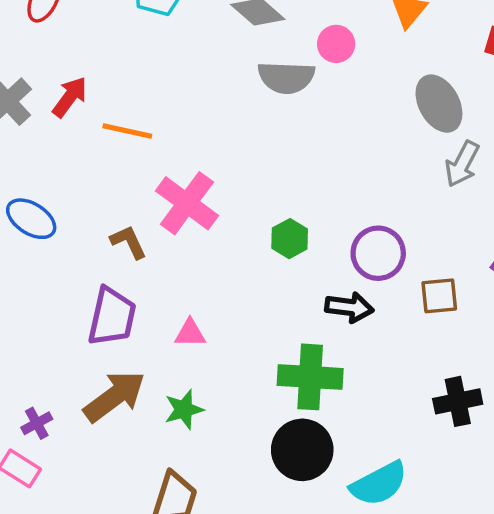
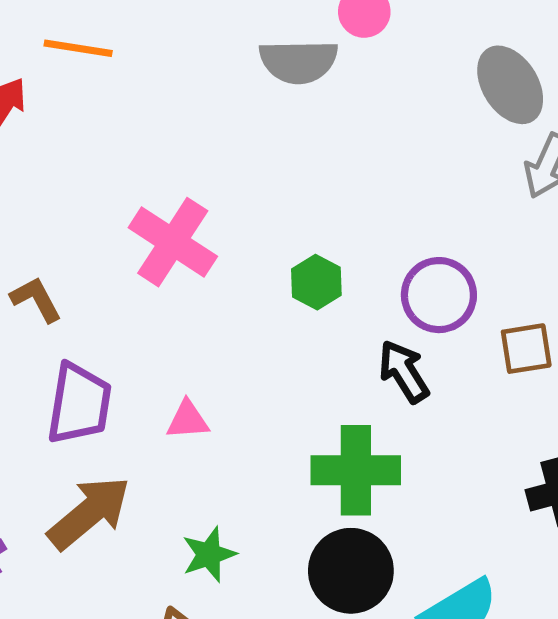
orange line: (127, 131) -> (78, 48), moved
brown L-shape: (128, 242) -> (36, 299), moved
black arrow: (349, 307) -> (404, 371), turned -126
green star: (184, 409) -> (209, 554), moved

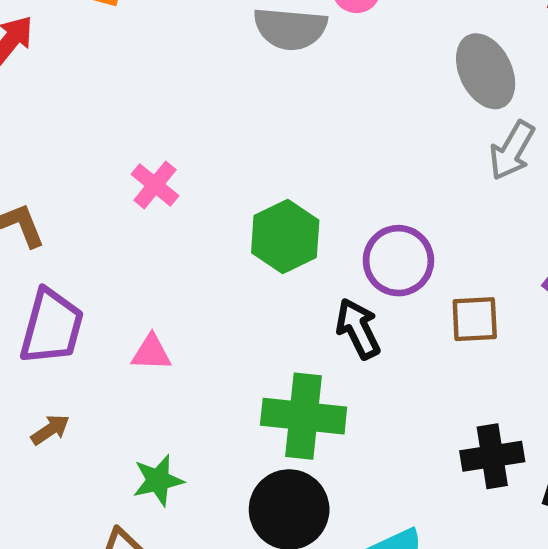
pink cross: (173, 242) -> (155, 185), size x0.6
green hexagon: (316, 282) -> (285, 237), size x1.4
brown arrow: (89, 513) -> (50, 430), size x0.5

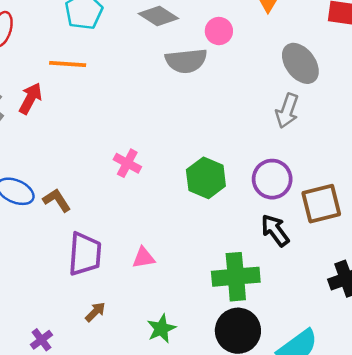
gray arrow: (512, 150) -> (287, 111), moved
brown square: (475, 319) -> (321, 204), size x1.4
black arrow: (358, 329) -> (275, 230), moved

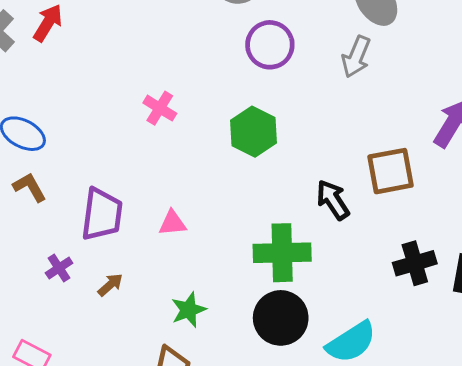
purple circle: (272, 179) -> (270, 45), moved
brown L-shape: (57, 200) -> (30, 187), moved
purple cross: (41, 340) -> (59, 268), moved

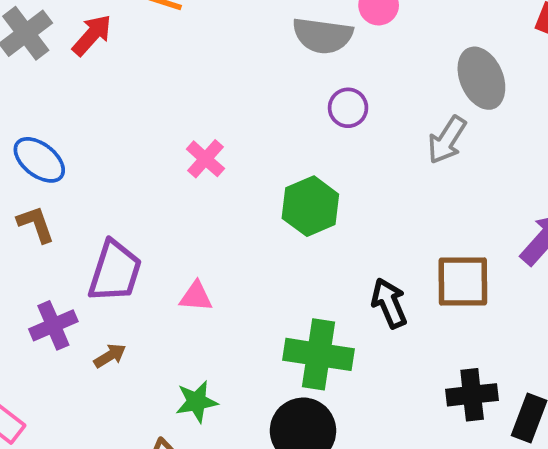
purple circle: (270, 45) -> (348, 108), size x0.7
purple cross: (59, 268) -> (53, 325), size x1.4

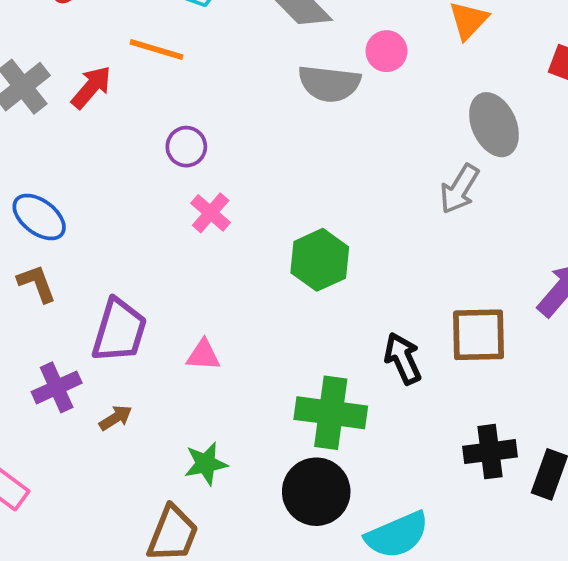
purple circle: (348, 108) -> (186, 147), moved

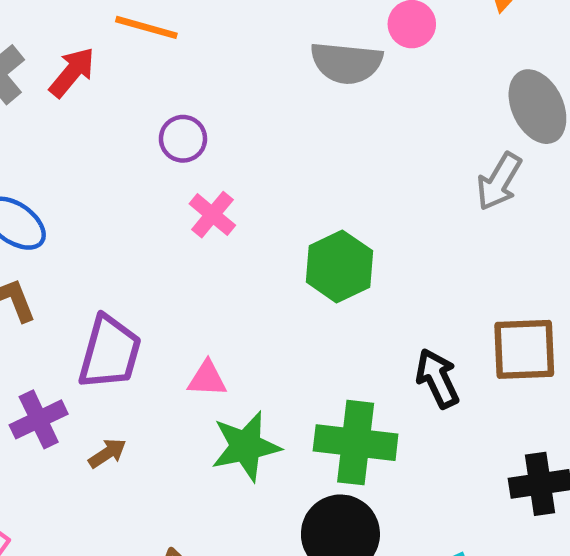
green star: (206, 464) -> (246, 446), moved, size x1.4

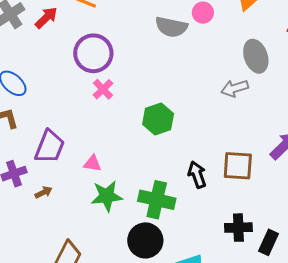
purple circle: (183, 139) -> (93, 53), size x1.8
gray arrow: (499, 182) -> (235, 88), turned 36

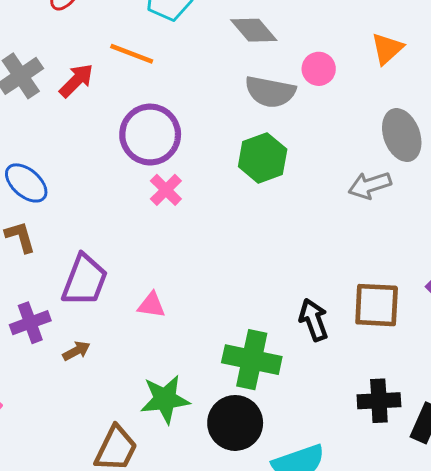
green hexagon: (158, 119) -> (263, 158), moved
green star: (107, 196) -> (165, 399), moved

